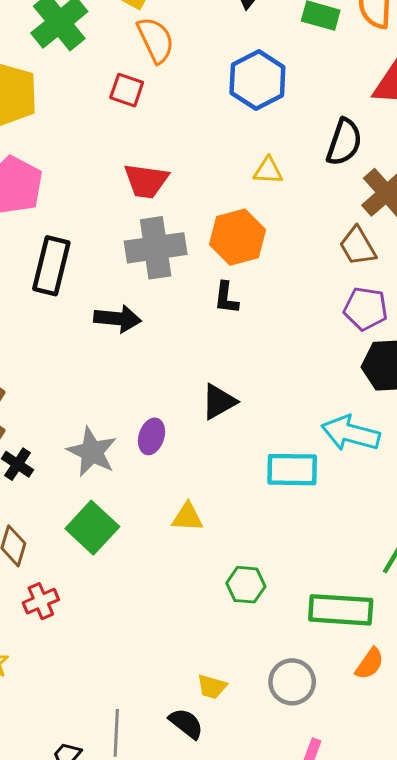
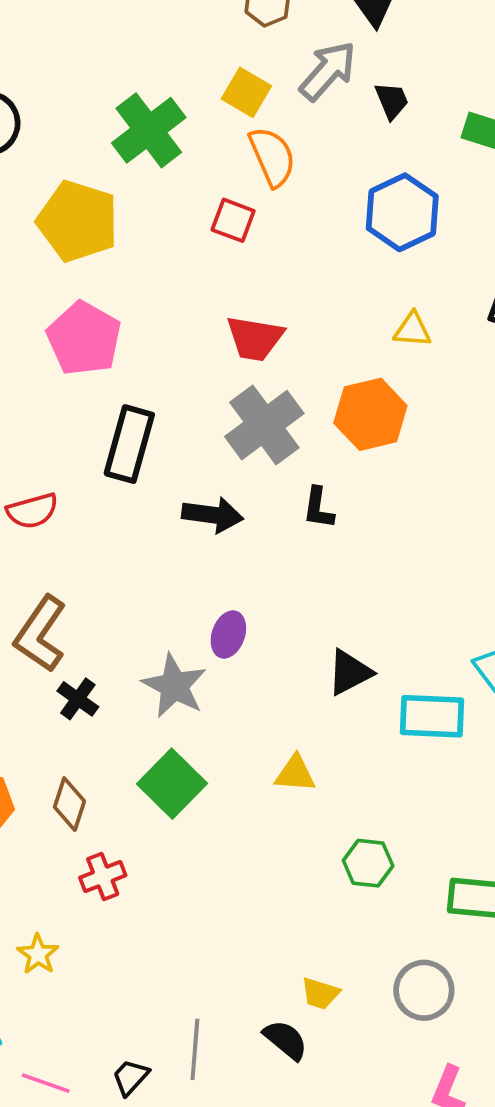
gray cross: (156, 248) -> (264, 425), turned -30
black L-shape: (226, 298) -> (318, 508), moved
black triangle: (219, 402) -> (350, 672), moved
purple ellipse: (152, 436) -> (228, 634), moved

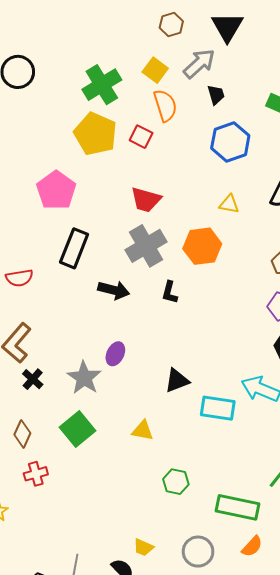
black trapezoid: (392, 101) -> (216, 95), moved
yellow pentagon: (78, 221) -> (95, 134), moved

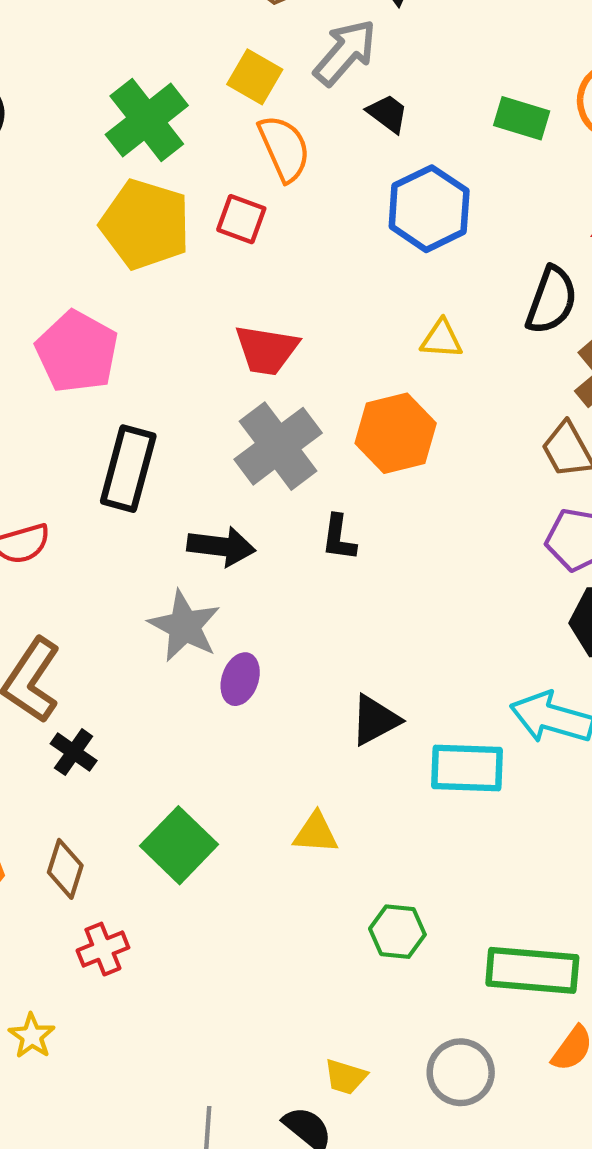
black trapezoid: (216, 95) -> (388, 114), turned -30
gray star: (84, 378) -> (184, 626), moved

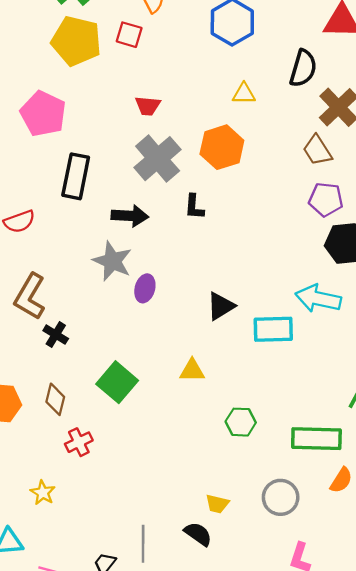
red trapezoid: (267, 350) -> (148, 106), size x0.7

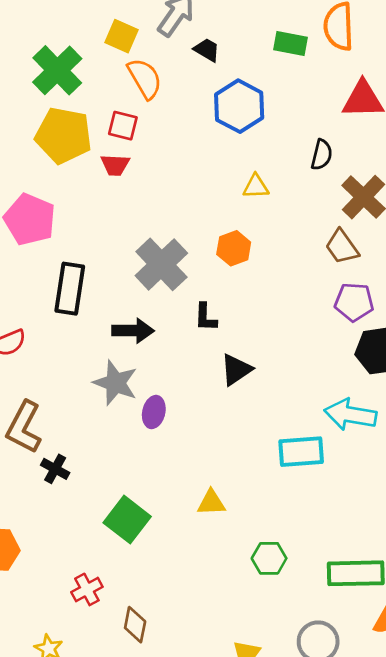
black semicircle: (303, 68) -> (322, 155), size x0.7
red trapezoid: (148, 106) -> (115, 165), moved
orange hexagon: (222, 147) -> (234, 248), size x0.7
black triangle: (221, 306) -> (236, 370), moved
brown diamond: (55, 399) -> (135, 625), moved

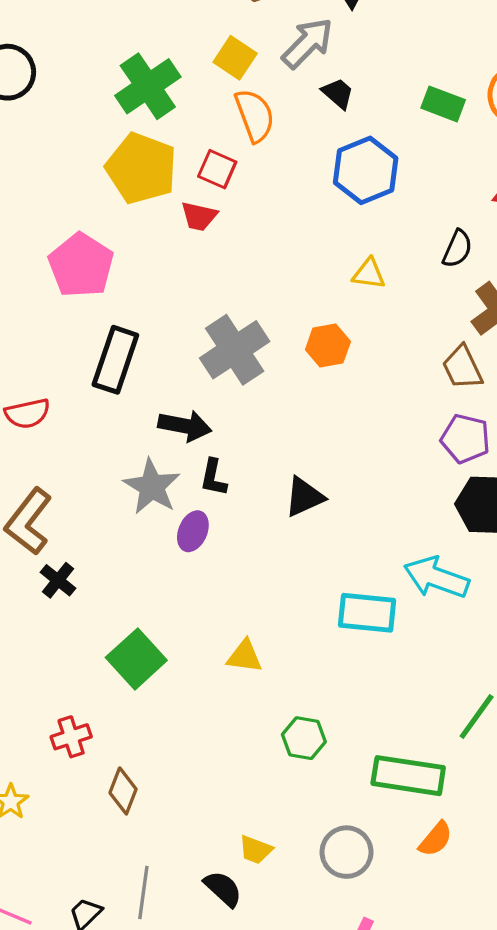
black L-shape: (205, 317) -> (213, 478), moved

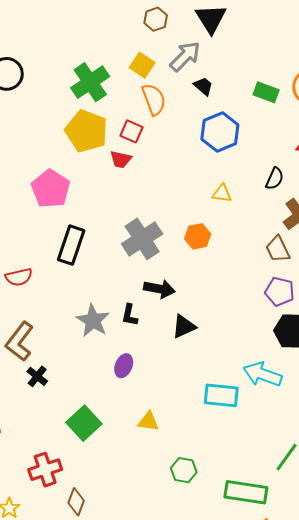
black arrow: (185, 426) -> (159, 289), moved
purple ellipse: (193, 531) -> (124, 366), moved
red cross: (71, 737) -> (45, 470), size x1.4

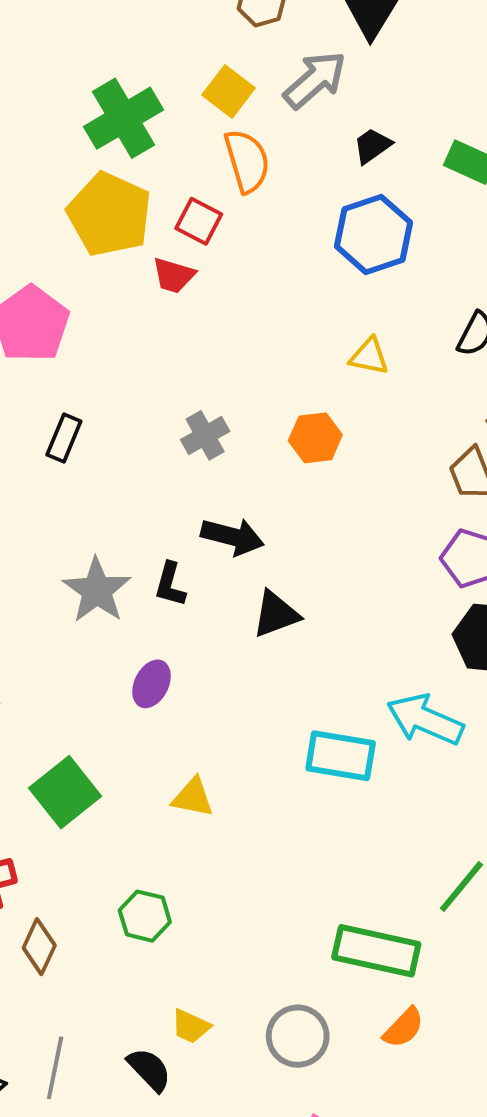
black trapezoid: (203, 86) -> (372, 146), moved, turned -80
gray cross: (142, 239) -> (205, 435), size x0.6
black rectangle: (71, 245) -> (64, 438), size x0.6
green hexagon: (184, 470) -> (145, 916), moved

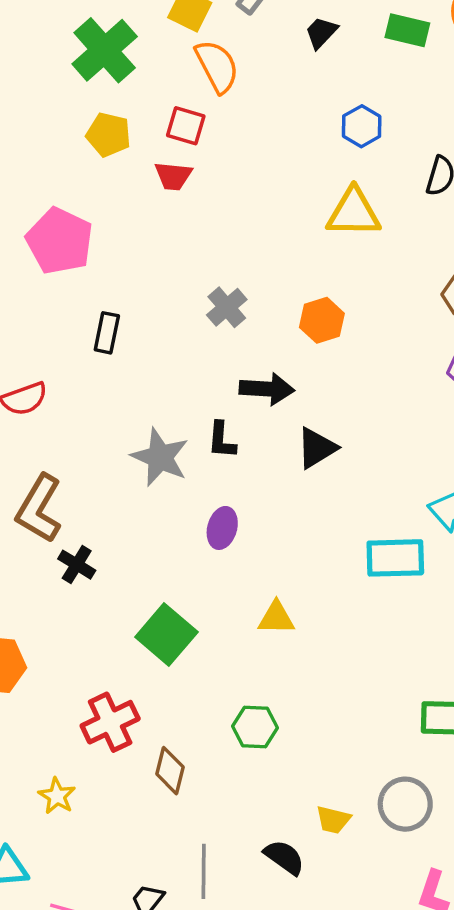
yellow pentagon: (109, 214) -> (109, 135), size x0.6
blue hexagon: (374, 234) -> (362, 126), moved, size x0.6
yellow triangle: (369, 356) -> (354, 213), size x1.6
orange hexagon: (315, 438) -> (322, 320), moved
yellow trapezoid: (191, 1026) -> (333, 820), moved

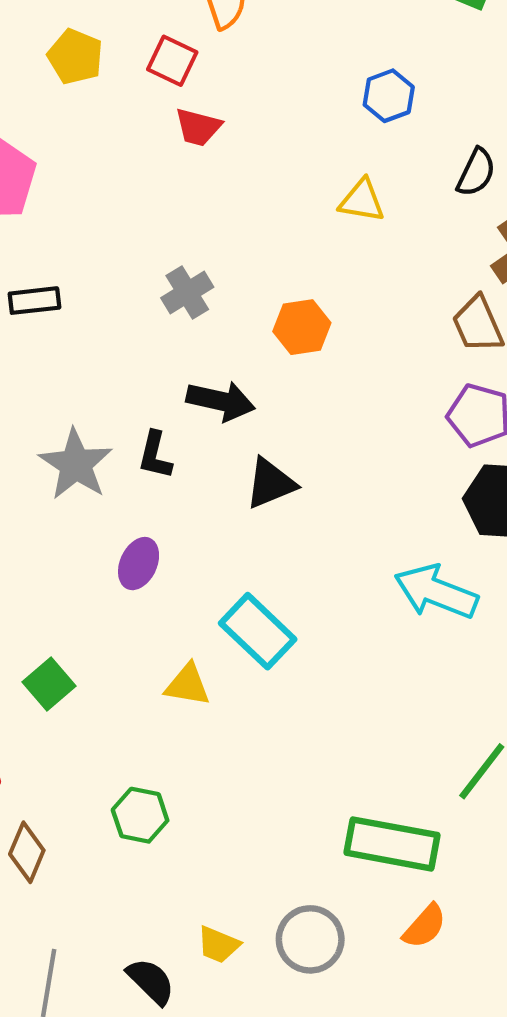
red trapezoid: (173, 176) -> (198, 127), moved
yellow triangle: (354, 213) -> (362, 201), size x0.7
black rectangle: (107, 333) -> (34, 301), turned 63
cyan rectangle: (395, 558) -> (258, 631), moved, turned 36
green square: (166, 635) -> (49, 684), size x0.7

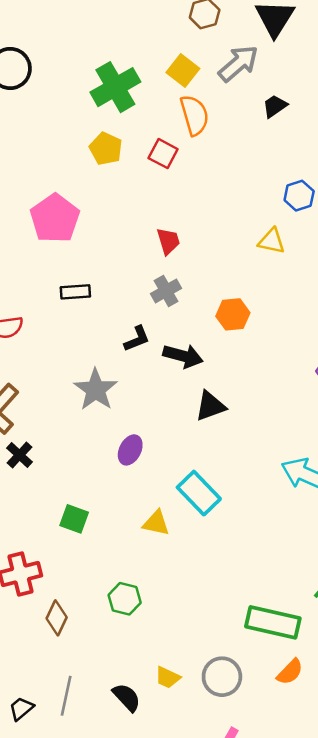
blue hexagon: (389, 96) -> (299, 196), moved
red trapezoid: (198, 127) -> (168, 241), moved, turned -124
black L-shape: (155, 455) -> (137, 339), moved, turned -128
green square: (49, 684) -> (74, 519), turned -32

